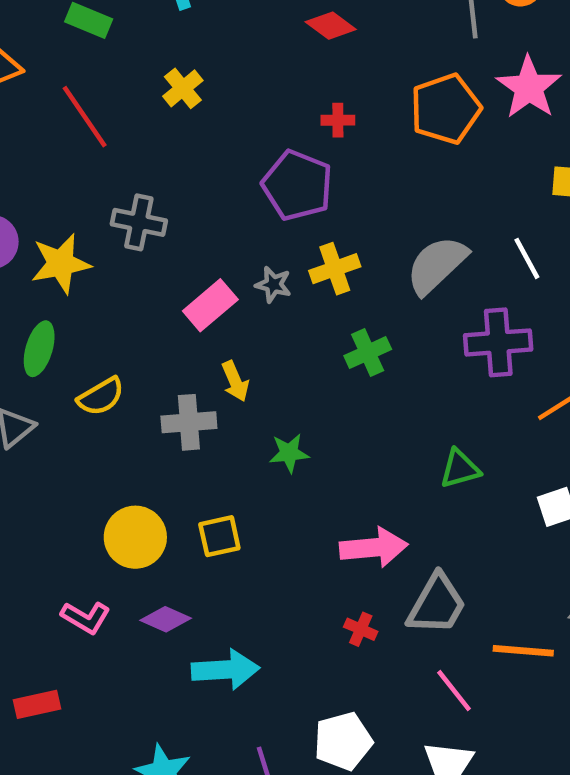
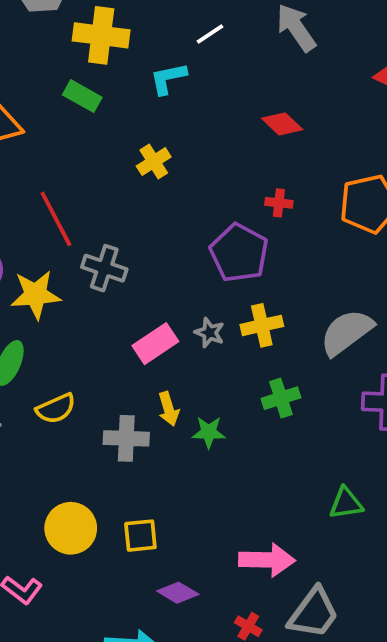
red line: (85, 117) -> (56, 219), moved
green star: (289, 453) -> (209, 432), moved
purple diamond: (166, 619) -> (178, 593), moved

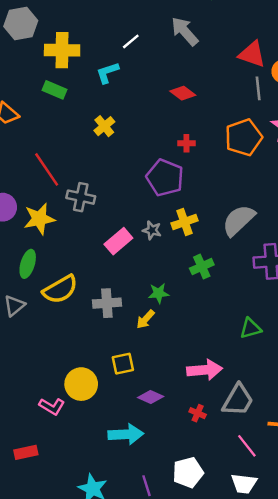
yellow semicircle: (56, 409) -> (60, 289), size x1.4
yellow arrow: (169, 409) -> (145, 319), moved, turned 66
yellow circle: (71, 528) -> (81, 384), moved

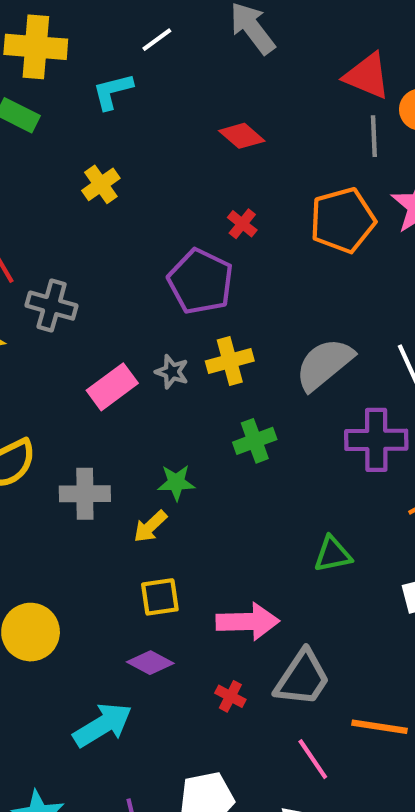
red cross: (186, 143) -> (242, 224), turned 35
yellow square: (123, 364) -> (160, 597), moved
cyan arrow: (126, 434) -> (103, 725), turned -32

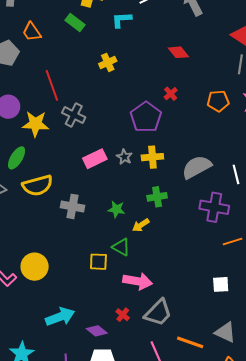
orange pentagon: (343, 220) -> (218, 101), size x0.7
yellow arrow: (150, 526) -> (141, 225), moved
green triangle: (333, 554) -> (121, 247), moved, turned 30
purple diamond: (150, 663) -> (97, 331), moved

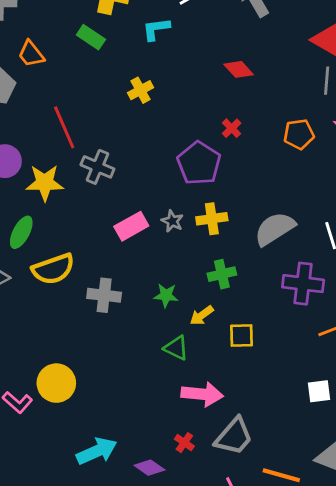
yellow square: (98, 262) -> (241, 336), moved

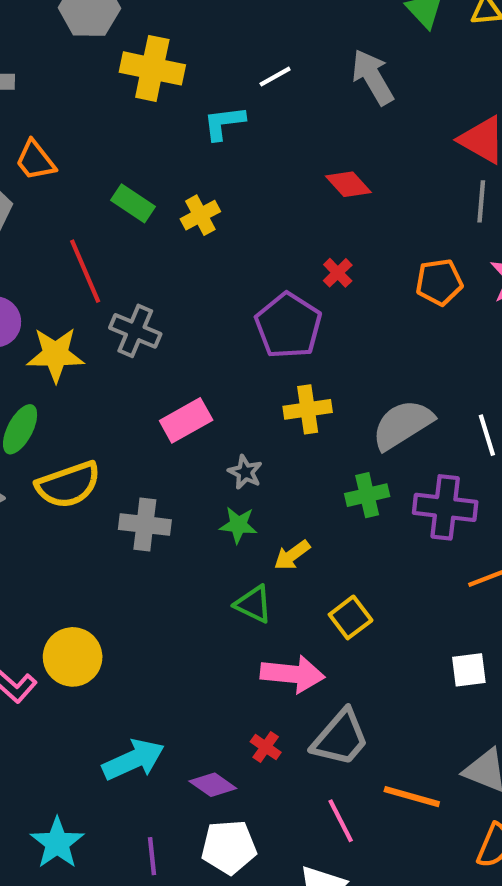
green rectangle: (91, 37) -> (133, 203), moved
gray star: (172, 221) -> (245, 472), moved
green cross: (222, 274) -> (367, 495), moved
yellow square: (241, 336) -> (351, 617), moved, turned -36

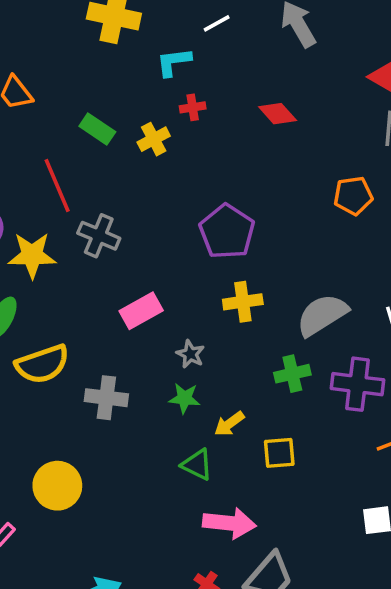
red cross: (338, 273) -> (193, 107), moved, turned 35
yellow square: (351, 617) -> (279, 453), moved, turned 32
yellow circle: (73, 657) -> (57, 486), moved

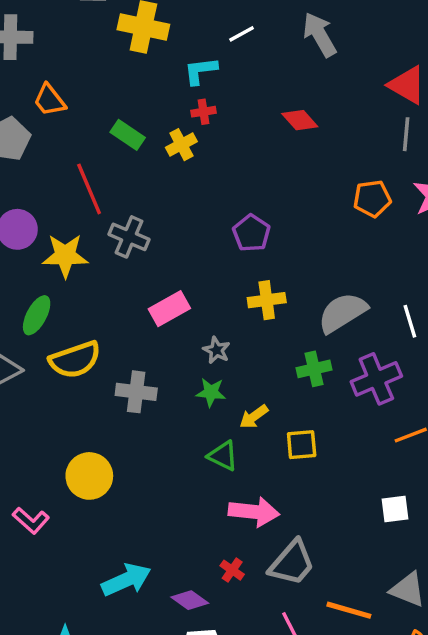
red cross: (193, 107) -> (204, 112), moved
purple pentagon: (227, 232) -> (251, 233), size x0.7
purple cross: (358, 384) -> (376, 379), turned -30

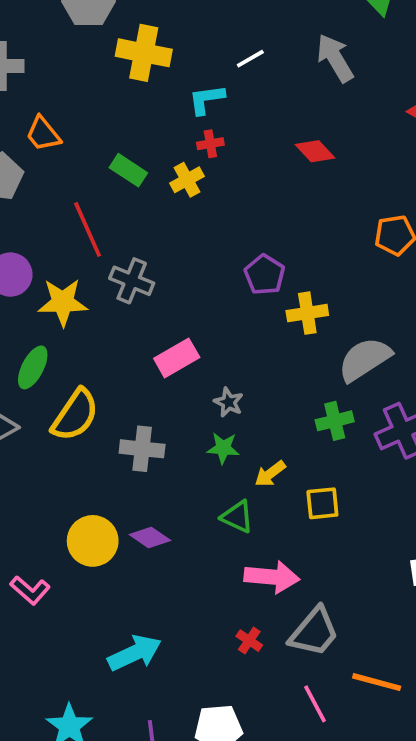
yellow cross: (267, 300) -> (307, 313), moved
yellow semicircle: (75, 360) -> (75, 415), turned -36
purple diamond: (190, 600) -> (150, 537), moved

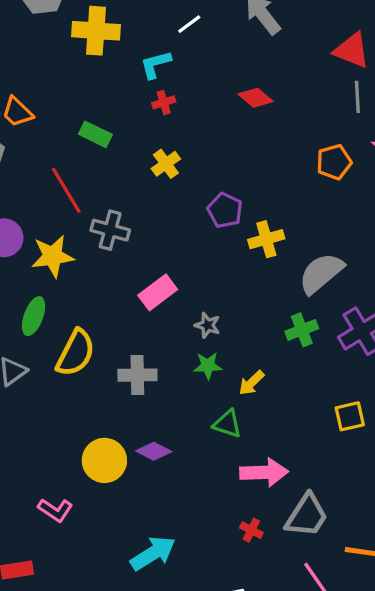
yellow cross: (187, 180) -> (166, 164), moved
yellow square: (322, 503) -> (350, 416), moved

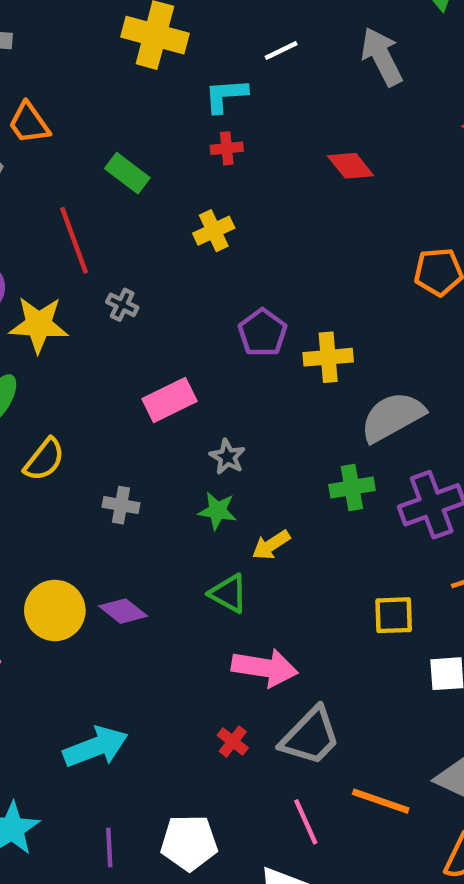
purple pentagon: (225, 210) -> (262, 333), moved
gray cross: (110, 230) -> (122, 305), size x0.6
yellow semicircle: (76, 353) -> (44, 460), size x0.7
gray cross: (137, 375) -> (121, 505), size x0.7

